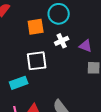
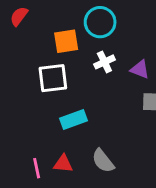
white square: (37, 61) -> (53, 78), moved
cyan rectangle: (19, 83) -> (73, 119), moved

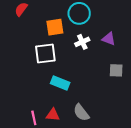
purple triangle: (140, 69) -> (109, 39), moved
cyan rectangle: (73, 119) -> (60, 83), turned 42

